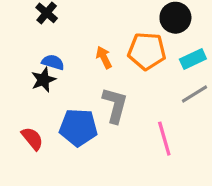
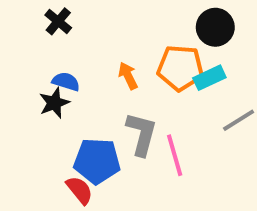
cyan rectangle: (193, 59) -> (209, 78), moved
red semicircle: (32, 139) -> (80, 190), moved
pink line: (164, 139) -> (175, 155), moved

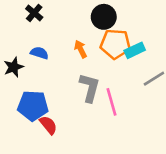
black circle: (215, 27) -> (104, 17), moved
black star: (54, 103) -> (14, 67), moved
blue pentagon: (97, 161) -> (33, 106), moved

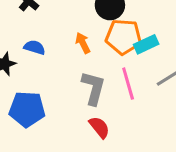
pink line: (111, 102) -> (128, 84), moved
red semicircle: (48, 125) -> (99, 127), moved

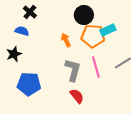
cyan rectangle: (146, 44) -> (108, 30), moved
blue semicircle: (35, 47) -> (22, 31), moved

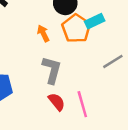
orange pentagon: (93, 36) -> (76, 28), turned 30
pink line: (96, 67) -> (82, 104), moved

